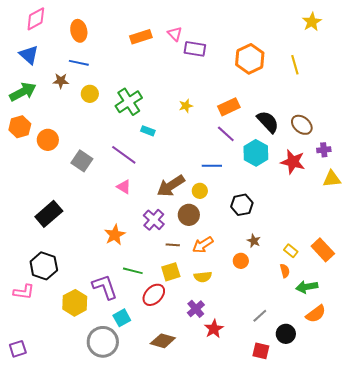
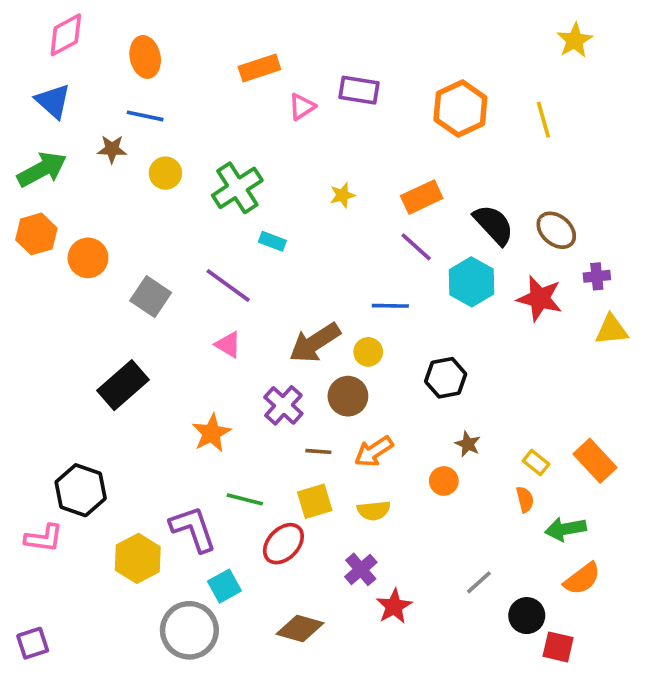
pink triangle: (175, 34) -> (302, 107), moved, turned 42
black rectangle: (49, 214) -> (123, 385), moved
red square: (261, 351) -> (558, 647), moved

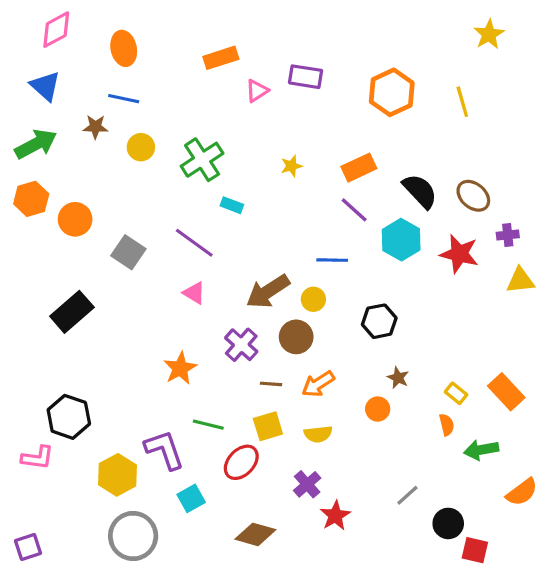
black rectangle: (123, 385) -> (72, 312), moved
orange semicircle: (582, 579) -> (522, 492), moved
gray circle: (189, 630) -> (133, 536), moved

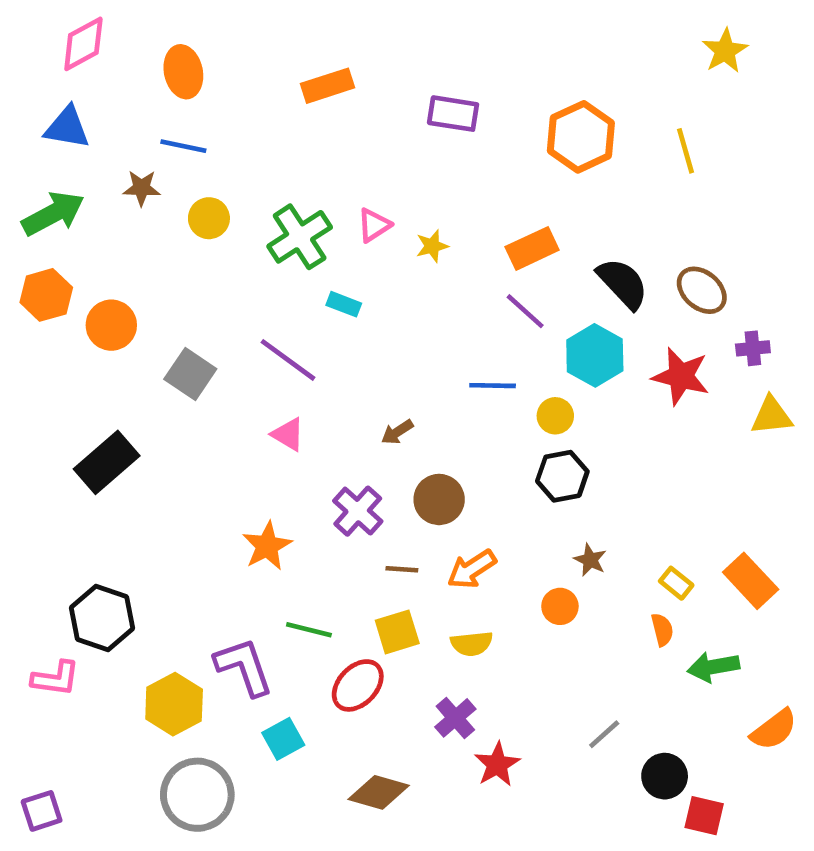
blue triangle: (45, 86) -> (67, 128), turned -32
pink triangle: (257, 91) -> (374, 225), moved
brown arrow: (268, 291) -> (397, 432), size x0.5
yellow circle: (313, 299) -> (555, 416), moved

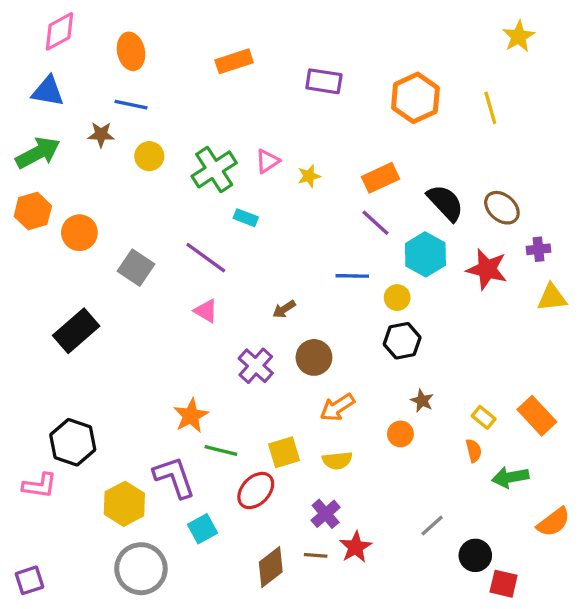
orange star: (267, 546) -> (191, 416), moved
brown line: (402, 569) -> (316, 555), moved
brown diamond: (379, 792) -> (271, 567), turned -54

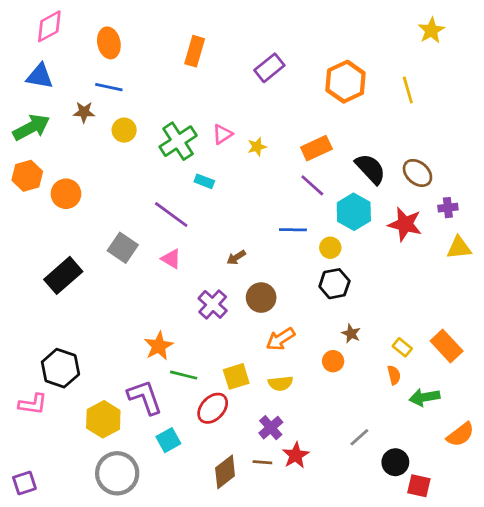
orange rectangle: (234, 61) -> (195, 51), turned -56
purple rectangle: (324, 81) -> (269, 68), turned -48
gray square: (136, 268) -> (123, 248), moved

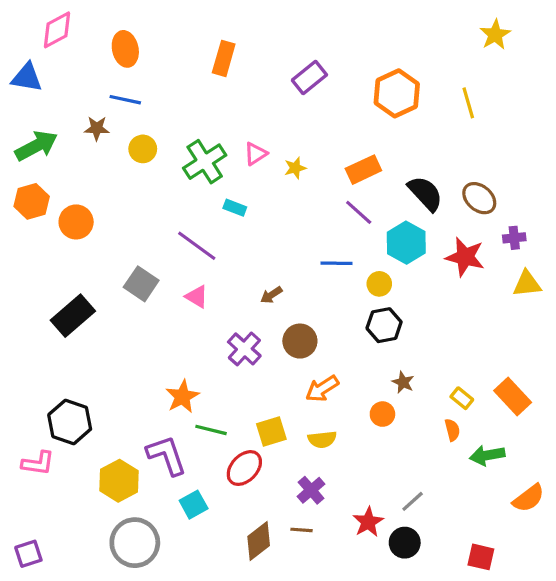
blue triangle: (40, 76) -> (27, 77), moved
red star: (296, 455) -> (368, 522), moved
black circle: (395, 462) -> (405, 543), moved

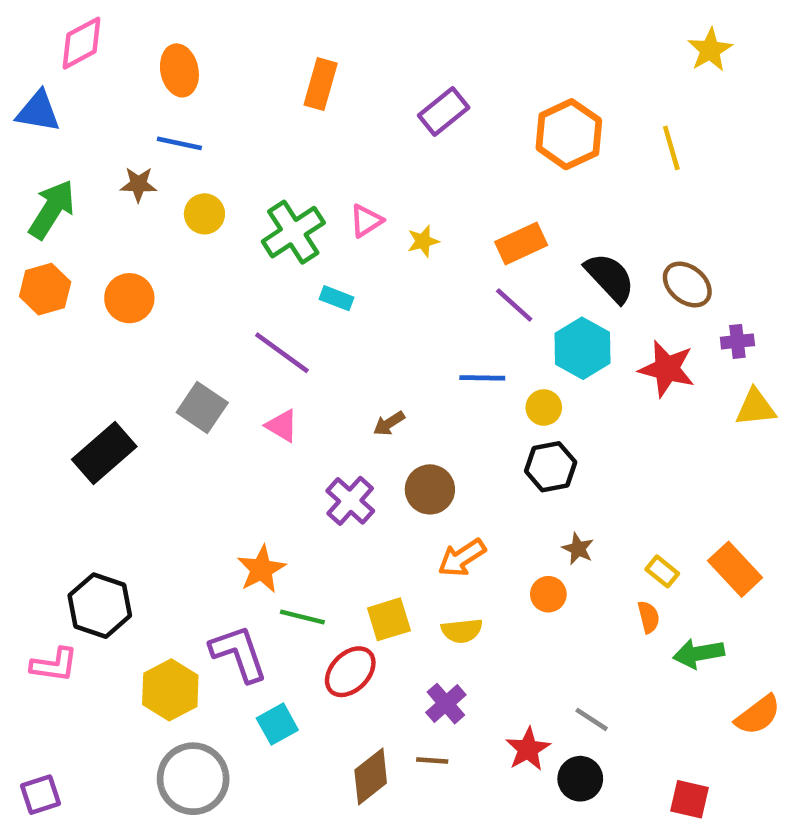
green arrow: (36, 146) -> (52, 209), turned -30
orange circle: (76, 222) -> (129, 298), moved
gray line: (413, 501) -> (592, 719), turned 75

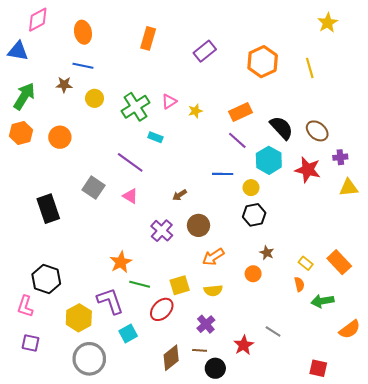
black rectangle: (104, 453) -> (48, 209), turned -68
pink L-shape: (54, 665) -> (25, 306), turned 100
black circle: (580, 779) -> (215, 368), moved
purple square: (40, 795) -> (30, 343), moved, turned 30

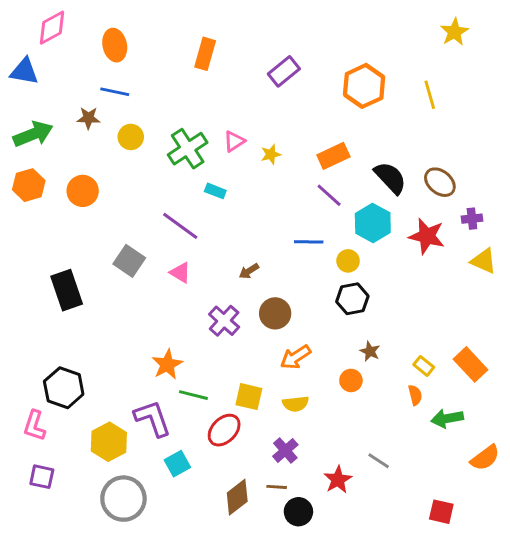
green arrow: (24, 96) -> (33, 134), turned 36
yellow triangle: (349, 188) -> (484, 261), turned 30
yellow square: (180, 285) -> (249, 397), turned 30

